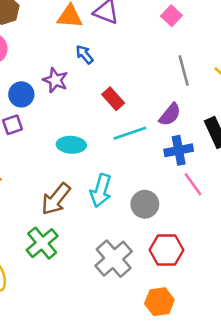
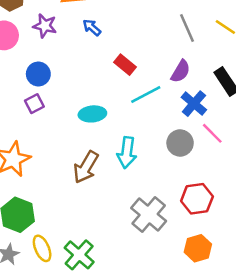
purple star: (55, 80) -> (45, 26), moved
blue cross: (179, 150) -> (194, 104), turned -30
gray circle: (145, 204) -> (180, 143), moved
green cross: (42, 243) -> (79, 255), moved

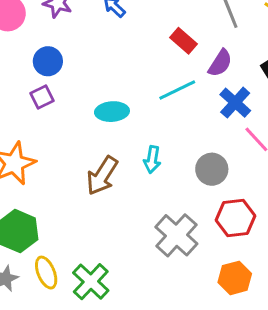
red rectangle: (125, 65) -> (184, 41), moved
gray circle: (180, 143) -> (212, 169), moved
cyan arrow: (127, 153) -> (152, 160), size x0.7

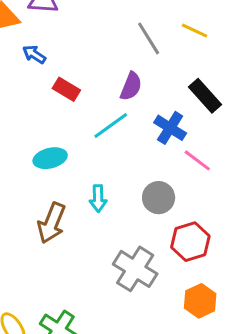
red rectangle: (184, 41) -> (66, 89), moved
purple semicircle: (220, 63) -> (131, 86), moved

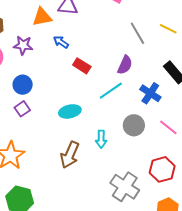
pink line: (197, 160) -> (168, 127), moved
gray circle: (159, 198) -> (134, 125), moved

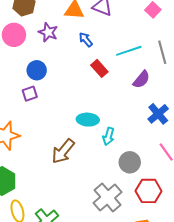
cyan line: (111, 91) -> (129, 51), moved
cyan ellipse: (70, 111) -> (88, 120), moved
gray circle: (134, 125) -> (130, 162), moved
cyan arrow: (101, 139) -> (108, 136), moved

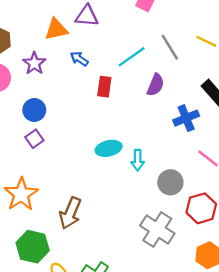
purple star: (48, 32) -> (34, 63), turned 30
red rectangle: (99, 68) -> (104, 87), turned 66
blue cross: (158, 114) -> (186, 118), turned 35
brown arrow: (63, 151) -> (70, 213), moved

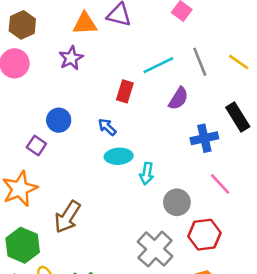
blue arrow: (79, 59) -> (107, 127), moved
purple star: (34, 63) -> (71, 58), moved
blue circle: (34, 110) -> (59, 120), moved
purple square: (34, 139) -> (36, 146), moved, turned -30

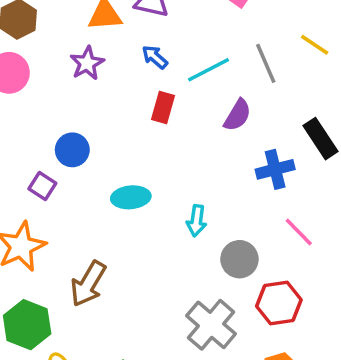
yellow line: (239, 62) -> (315, 45), moved
blue arrow: (107, 127) -> (155, 57), moved
cyan ellipse: (119, 156) -> (131, 197), moved

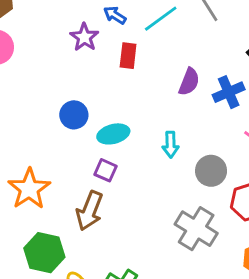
purple star: (87, 63) -> (84, 37), moved
purple semicircle: (238, 115) -> (189, 82), moved
blue circle: (72, 150) -> (74, 115), moved
purple square: (42, 186) -> (105, 170), moved

